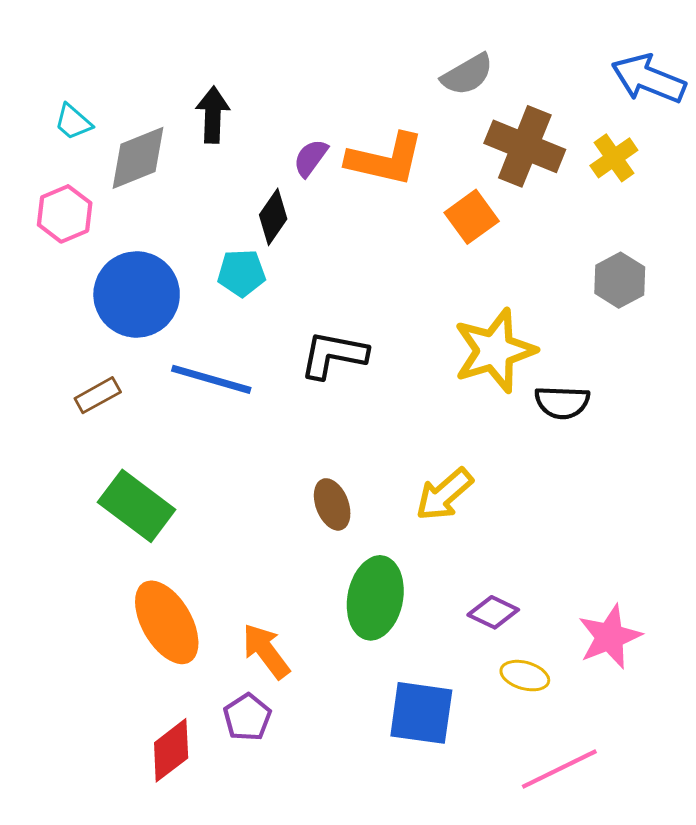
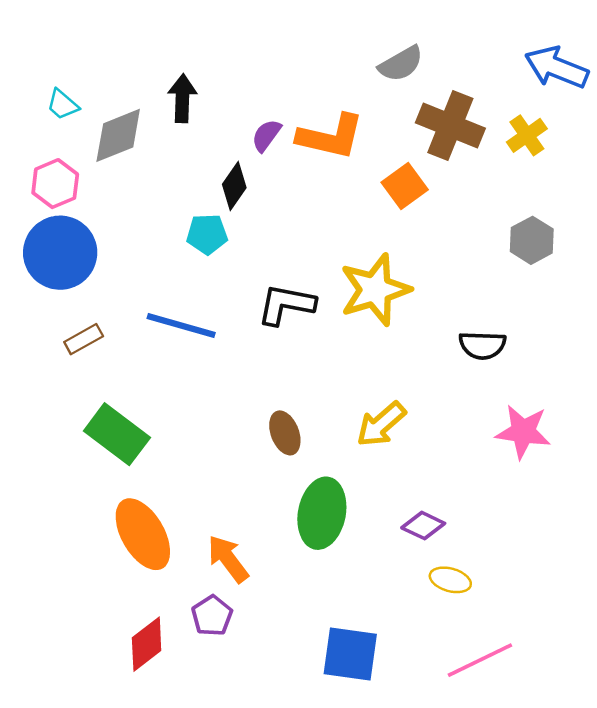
blue circle: (137, 294) -> (60, 253), moved
yellow star: (495, 351) -> (375, 290), moved
pink star: (610, 637) -> (523, 432), moved, turned 30
blue square: (421, 713) -> (350, 654), moved

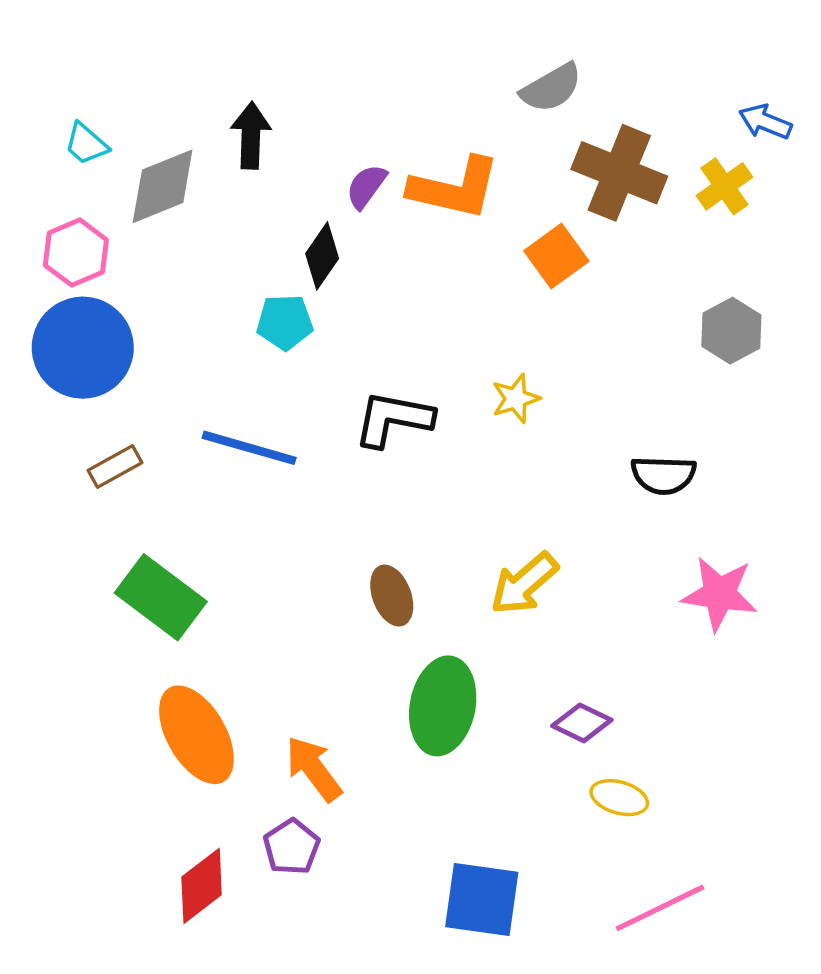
blue arrow: (556, 67) -> (765, 122), moved, size x0.6
yellow star: (375, 290) -> (516, 399), size x0.5

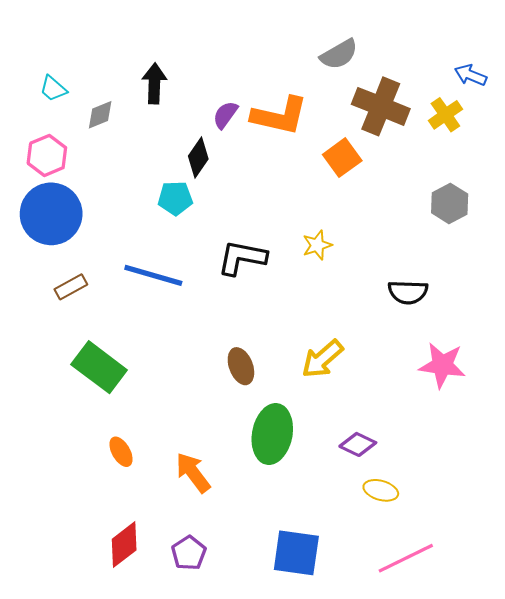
gray diamond: (163, 186) -> (100, 115), size x0.6
orange ellipse: (196, 735) -> (121, 452), size x0.5
purple pentagon: (292, 847) -> (189, 553), moved

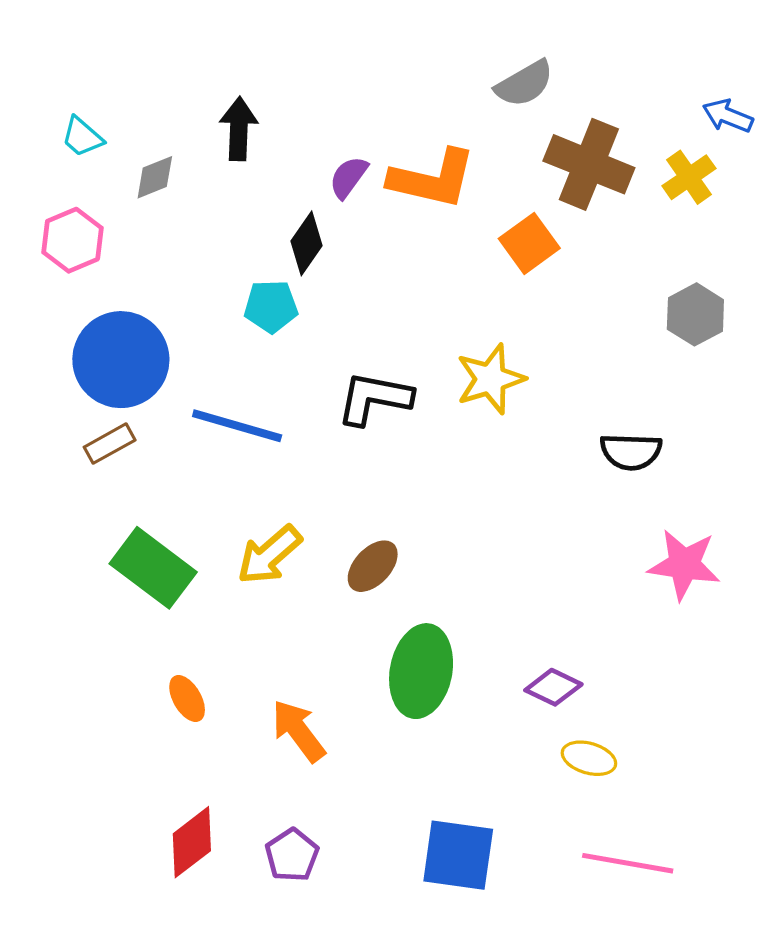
blue circle: (51, 214) -> (121, 360), moved
yellow star: (317, 245) -> (490, 379), size x1.5
yellow arrow: (322, 359) -> (269, 555), moved
brown ellipse: (241, 366) -> (373, 566), turned 64
pink line: (406, 558) -> (628, 863), turned 36

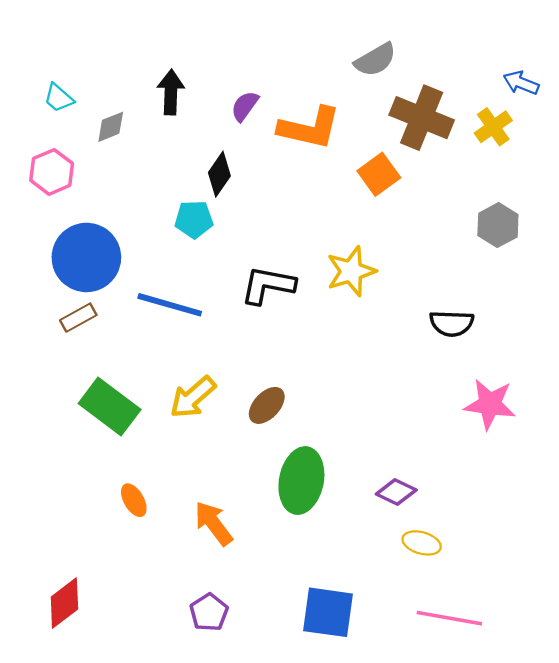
purple semicircle: (348, 177) -> (245, 106), moved
red diamond: (192, 842) -> (64, 603), moved

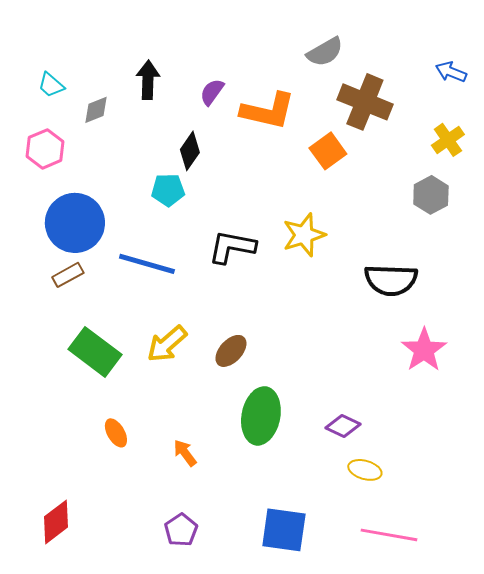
yellow cross: (493, 127) -> (448, 140), moved
black semicircle: (452, 323) -> (391, 280), size x1.4
pink star: (490, 404) -> (424, 350), turned 30
orange arrow: (214, 523) -> (185, 453), size x0.7

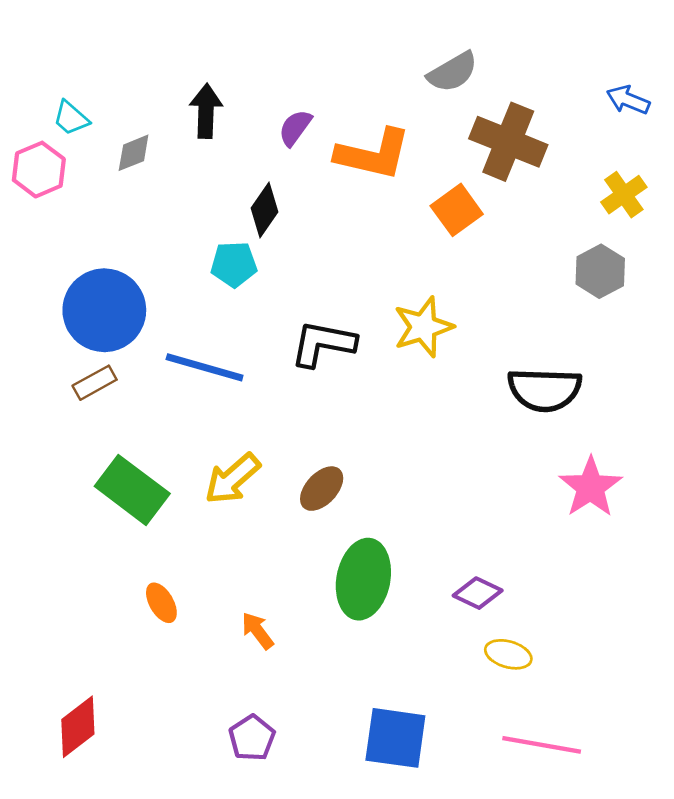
pink hexagon: (45, 149) -> (39, 170), moved

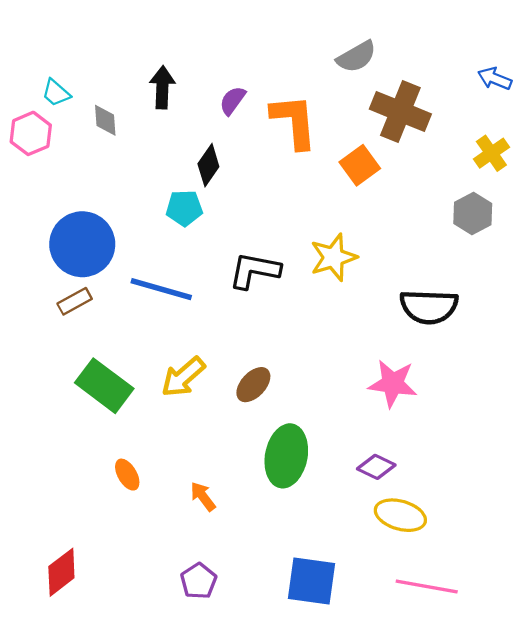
gray diamond: (134, 153) -> (105, 120), turned -72
orange L-shape: (373, 154) -> (294, 121), turned -108
pink star: (590, 487) -> (393, 384), moved, turned -30
yellow ellipse: (508, 654) -> (400, 515), size x1.4

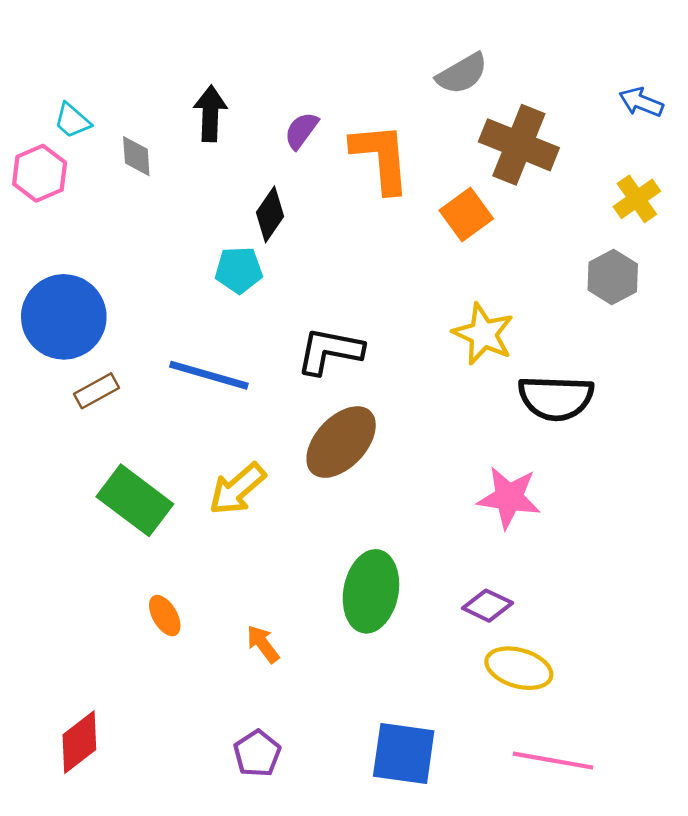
blue circle: (82, 244) -> (64, 317), moved
yellow star: (333, 257) -> (483, 334), moved, turned -30
brown ellipse: (253, 385) -> (341, 442), moved, size x1.6

